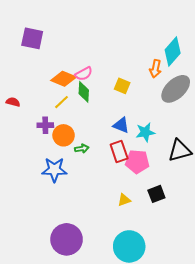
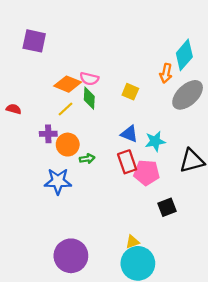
pink semicircle: (84, 74) -> (89, 79), turned 42
yellow triangle: (124, 200) -> (132, 242), moved

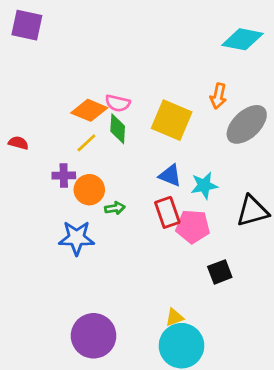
purple square: (34, 41) -> (27, 25), moved
cyan diamond: (184, 55) -> (242, 39), moved, turned 60
yellow square: (130, 92) -> (172, 120), size x1.8

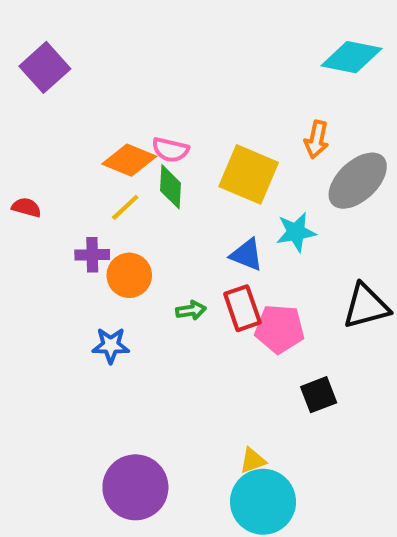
purple square: (27, 25) -> (45, 67), moved, turned 36
cyan star: (204, 185) -> (296, 232), moved
green arrow: (115, 208) -> (191, 310), moved
blue star: (77, 238) -> (111, 345), size x0.7

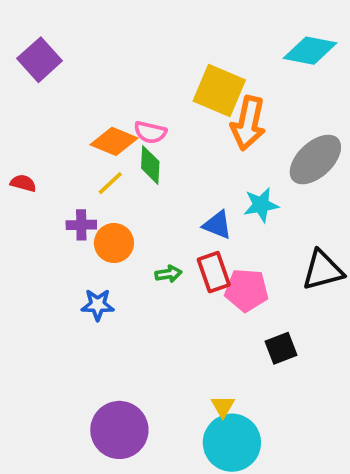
orange arrow: (317, 139) -> (248, 123), moved, size x1.6
yellow square: (249, 174) -> (219, 91), moved
yellow triangle: (253, 461) -> (223, 406), turned -40

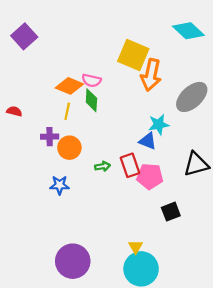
cyan diamond: (310, 51) -> (188, 31), turned 32
yellow line: (110, 183) -> (67, 111), turned -35
blue triangle: (217, 225) -> (148, 141), moved

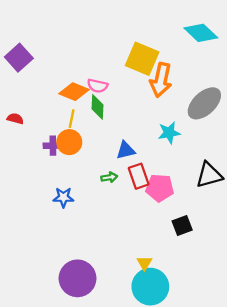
purple square: (24, 36) -> (19, 58), moved
blue triangle: (148, 141) -> (126, 150), moved, turned -36
orange circle: (69, 148) -> (69, 142), moved

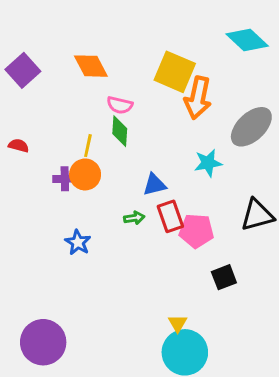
orange diamond: (74, 92) -> (91, 66), moved, turned 40
blue star: (63, 197) -> (78, 242), turned 30
purple circle: (78, 278) -> (43, 342), moved

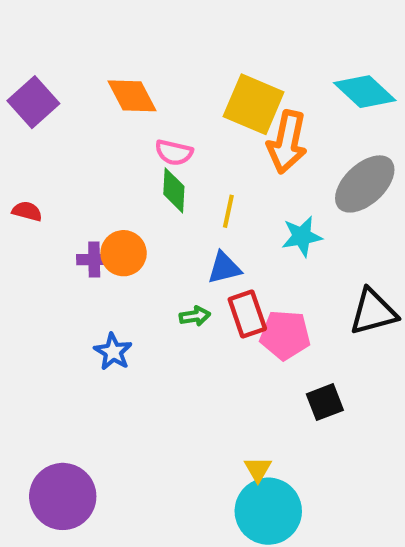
cyan diamond: (247, 40) -> (365, 92), moved
yellow line: (88, 146) -> (228, 211), moved

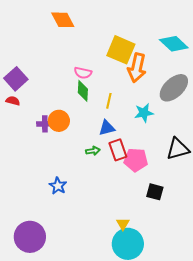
orange diamond: (132, 96) -> (63, 20), moved
purple square: (33, 102) -> (16, 79), moved
blue star: (113, 352) -> (58, 186), moved
black square: (325, 402) -> (155, 192), turned 36

